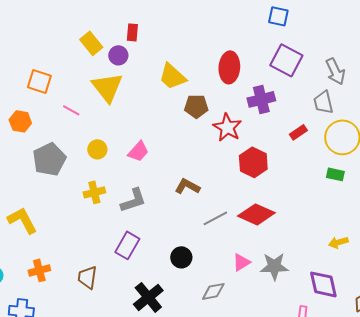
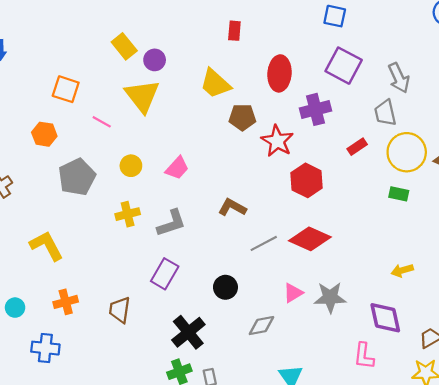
red rectangle: (132, 32) -> (234, 31), moved

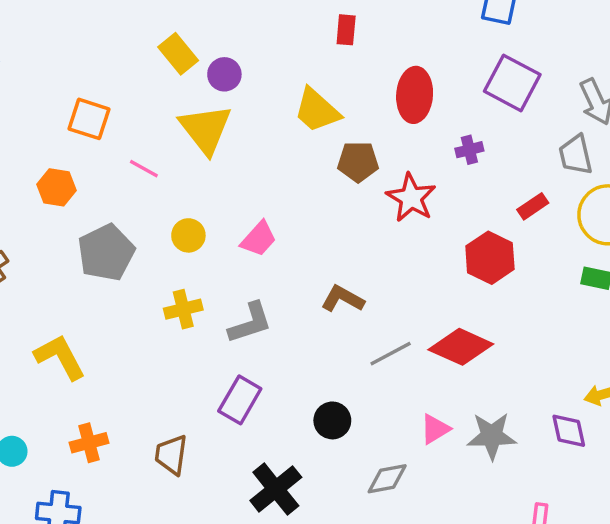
purple cross: (316, 109) -> (469, 150), size x0.6
red hexagon: (307, 180) -> (490, 258), moved
purple diamond: (385, 318) -> (569, 431), moved, size x0.7

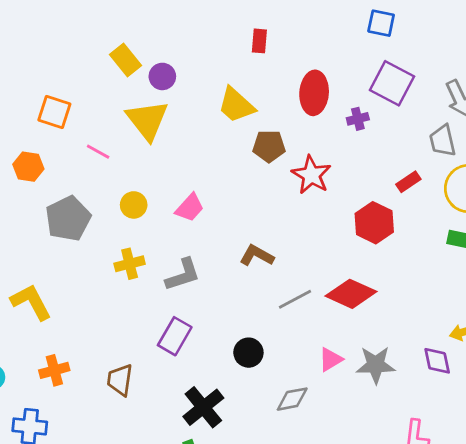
purple cross: (469, 150) -> (358, 119), moved

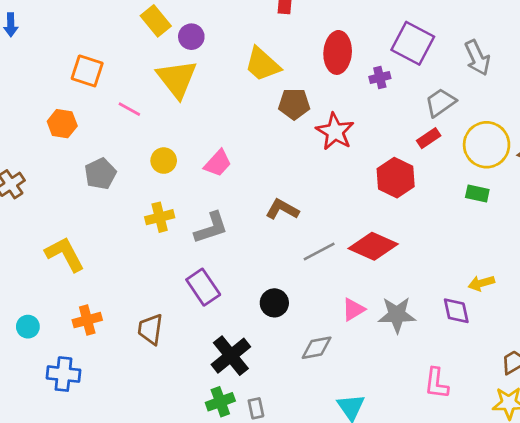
gray trapezoid: (443, 141) -> (440, 103), moved, turned 68
gray pentagon: (68, 219) -> (100, 174), size x0.7
purple rectangle: (175, 336) -> (203, 287), turned -64

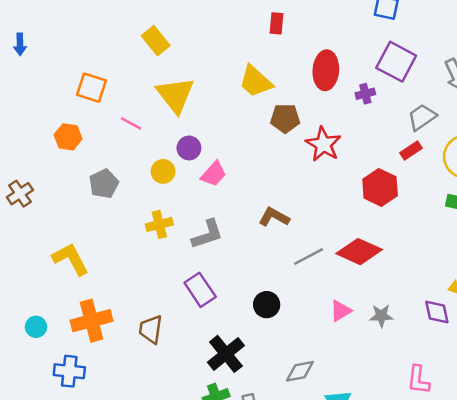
purple circle: (191, 37) -> (189, 148), moved
gray star: (397, 315) -> (381, 316), size x0.7
orange cross: (87, 320) -> (92, 321), size x1.5
gray diamond: (317, 348) -> (300, 371), moved

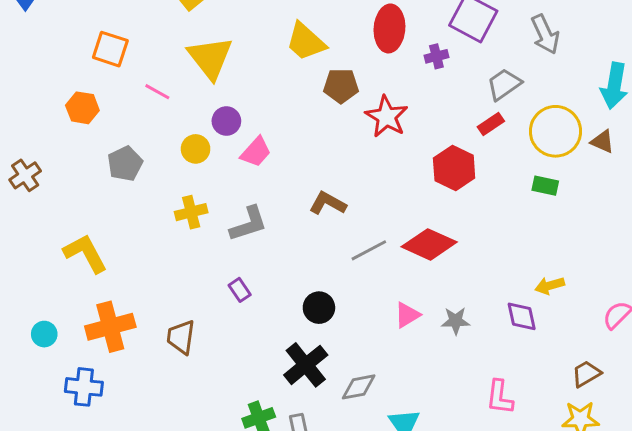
purple rectangle: (200, 290) -> (240, 290), size x0.6
black cross: (226, 354) -> (306, 365), moved

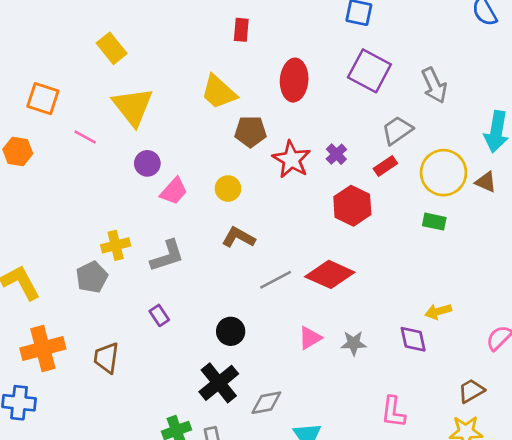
purple cross: (436, 56) -> (336, 154), moved, turned -30
yellow circle: (196, 149) -> (228, 189), moved
gray pentagon: (125, 164) -> (92, 277), moved

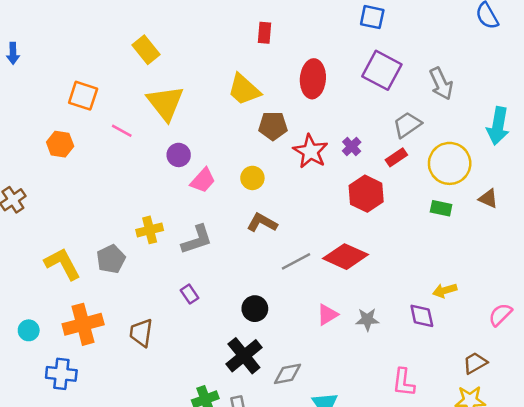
brown triangle: (486, 182) -> (488, 199), moved
gray pentagon: (92, 277) -> (111, 259), moved

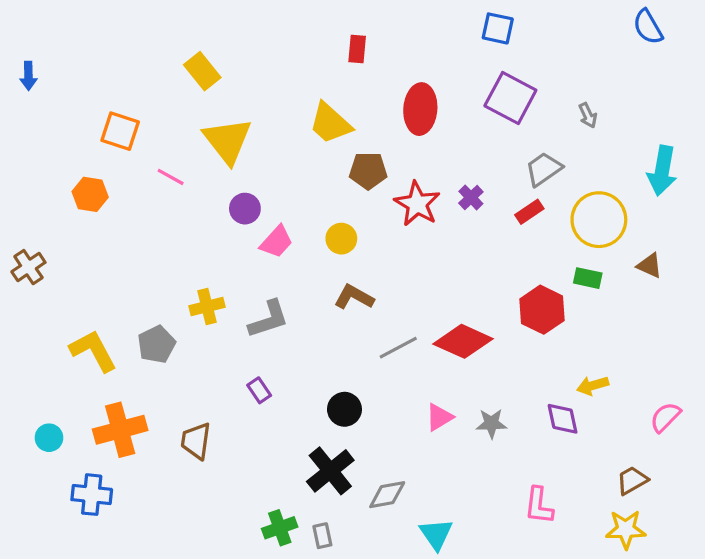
gray arrow: (441, 84) -> (588, 115), size x0.6
red hexagon: (366, 194) -> (542, 310), moved

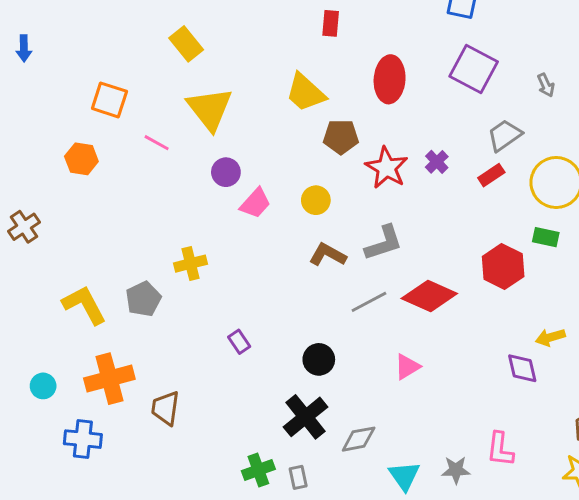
gray L-shape: (269, 319) -> (384, 243), moved
gray star: (491, 423) -> (456, 470), moved
brown trapezoid: (196, 441) -> (165, 408), moved

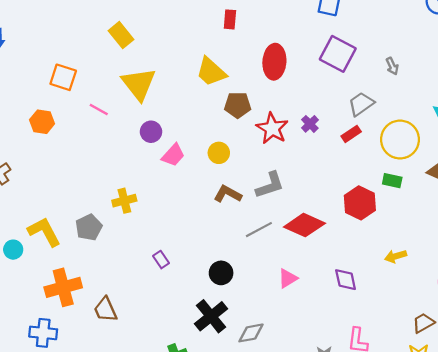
purple diamond: (522, 368) -> (346, 280), moved
cyan circle: (43, 386) -> (13, 250), moved
brown trapezoid: (165, 408) -> (105, 310), turned -32

